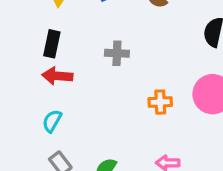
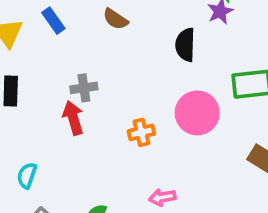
red arrow: (57, 76) -> (73, 118), moved, turned 80

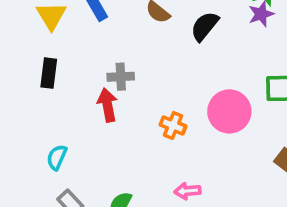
black semicircle: (185, 45) -> (205, 26), moved, turned 32
orange cross: (141, 132) -> (173, 125), turned 30

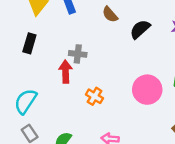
orange cross: (173, 125) -> (95, 96), moved
cyan semicircle: (57, 157) -> (26, 101), size x1.5

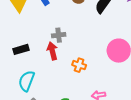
black rectangle: (29, 43) -> (21, 49), moved, turned 70

